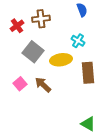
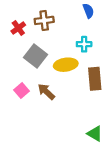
cyan cross: (78, 41) -> (84, 44), turned -32

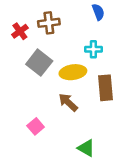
pink square: (22, 91) -> (36, 126), moved
brown arrow: (46, 92) -> (68, 102), moved
green triangle: (95, 134) -> (86, 148), moved

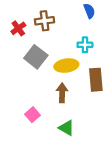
brown arrow: (68, 102) -> (62, 93), turned 48
green triangle: (86, 148) -> (66, 128), moved

